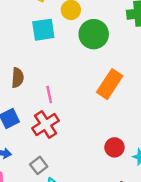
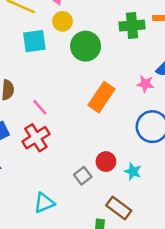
pink line: (49, 94) -> (40, 107), turned -30
gray square: (39, 165) -> (83, 176), moved

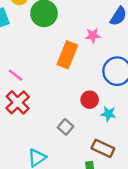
pink star: (145, 84) -> (93, 35), moved
red circle: (106, 162) -> (90, 100), moved

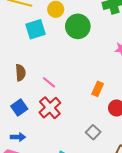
orange rectangle: (67, 55) -> (98, 89), moved, size x0.6

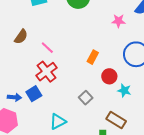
brown semicircle: (20, 73) -> (21, 37), turned 35
blue square: (19, 107) -> (34, 94), moved

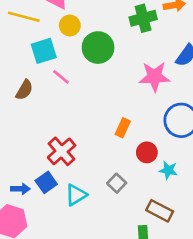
pink star: (119, 21) -> (155, 77), size x1.6
brown semicircle: (21, 37) -> (24, 90), moved
pink line: (47, 48) -> (61, 77), moved
cyan triangle: (58, 122) -> (76, 195), moved

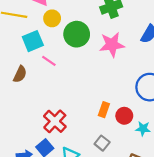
pink star: (155, 77) -> (112, 45), moved
orange rectangle: (123, 128) -> (104, 110), moved

